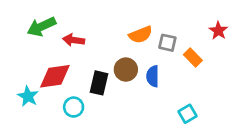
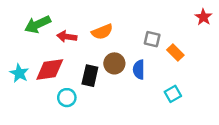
red star: (218, 31) -> (203, 17), moved
orange semicircle: (141, 35) -> (102, 32), moved
cyan star: (28, 96) -> (19, 73), moved
cyan square: (188, 114) -> (173, 94), moved

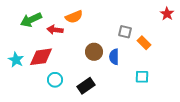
orange semicircle: (102, 32) -> (74, 17), moved
black rectangle: (90, 76) -> (86, 86), moved, turned 42
cyan square: (173, 94) -> (142, 77), turned 32

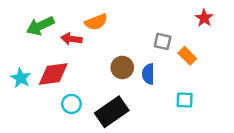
red star: (167, 14) -> (204, 18), moved
black rectangle: (86, 86) -> (112, 112), size x1.4

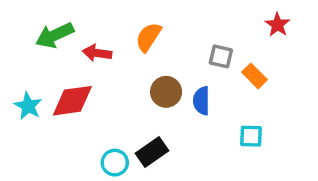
orange semicircle: (96, 22) -> (148, 37), moved, turned 145
cyan circle: (71, 104) -> (115, 163), moved
black rectangle: (112, 112) -> (152, 152), size x0.7

